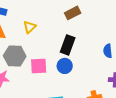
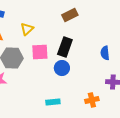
pink square: (39, 66) -> (40, 52), moved

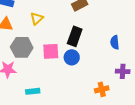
pink square: (40, 52) -> (51, 51), moved
cyan rectangle: (53, 102) -> (33, 91), moved

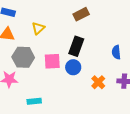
orange cross: (102, 89) -> (98, 82), moved, turned -32

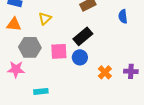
black rectangle: (76, 46) -> (83, 36), turned 30
blue semicircle: (116, 52) -> (123, 16), moved

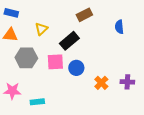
black rectangle: (83, 36) -> (69, 41), moved
pink star: (16, 69) -> (12, 91), moved

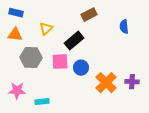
orange cross: (101, 83) -> (106, 83), size x1.5

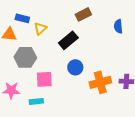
blue rectangle: (16, 13) -> (22, 18), moved
pink square: (60, 62) -> (44, 79), moved
orange cross: (106, 83) -> (100, 82), turned 30

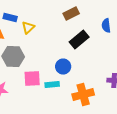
black rectangle: (68, 40) -> (79, 40), moved
orange cross: (100, 82) -> (83, 94), moved
cyan rectangle: (36, 101) -> (52, 84), moved

